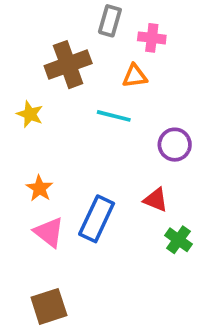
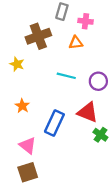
cyan line: (114, 116) -> (66, 76), moved
red triangle: (156, 200) -> (88, 112), size x1.5
pink triangle: (49, 232) -> (28, 145), moved

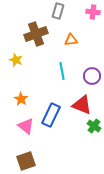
pink cross: (85, 21) -> (93, 12), moved
cyan line: (66, 76) -> (62, 71), turned 66
pink triangle: (28, 145) -> (26, 126), moved

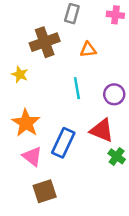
orange star: (21, 99) -> (26, 123), size x1.6
brown square: (26, 161) -> (45, 191), moved

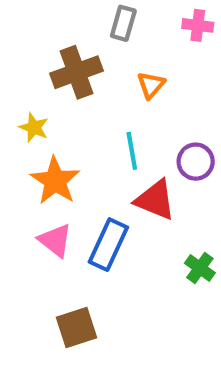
orange triangle: (88, 50) -> (151, 85), turned -42
orange star: (26, 123) -> (55, 181), moved
red triangle: (102, 130) -> (155, 200), moved
pink triangle: (32, 156) -> (55, 240), moved

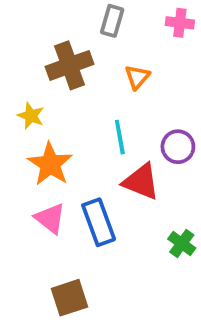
blue rectangle: (108, 245) -> (99, 222), turned -45

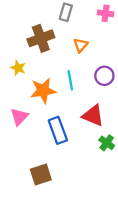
purple circle: (178, 147) -> (104, 76), moved
orange star: (50, 164) -> (43, 91), moved, turned 30
red triangle: (141, 182) -> (93, 116), moved
pink triangle: (50, 218) -> (19, 117), moved, turned 36

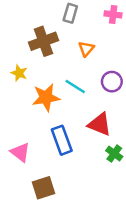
cyan line: (70, 80) -> (75, 86), turned -48
pink triangle: (19, 117) -> (20, 152), moved, turned -36

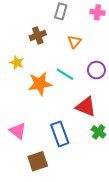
brown cross: (43, 41) -> (38, 35), size x0.7
blue rectangle: (62, 140) -> (60, 134), moved

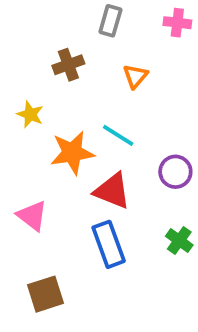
purple circle: (96, 70) -> (175, 172), moved
red triangle: (86, 107) -> (112, 191), moved
pink triangle: (18, 131) -> (32, 216), moved
brown square: (38, 161) -> (45, 294), moved

